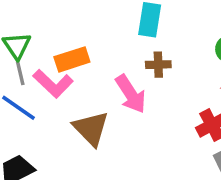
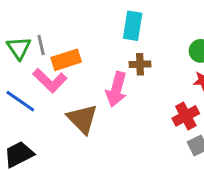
gray line: (20, 73) -> (41, 45), moved
pink arrow: (131, 94) -> (116, 89), turned 48

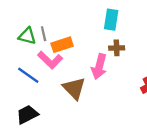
green triangle: (19, 48) -> (27, 36), turned -42

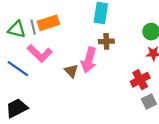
orange rectangle: (62, 45) -> (48, 23), moved
brown triangle: (74, 88) -> (71, 71), moved, size x0.6

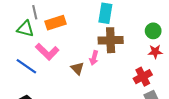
gray line: (33, 27) -> (35, 12), moved
brown cross: (106, 41) -> (111, 40), size x1.6
pink arrow: (89, 60) -> (94, 58), size x0.6

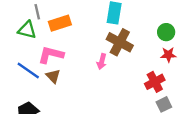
brown cross: (111, 40) -> (120, 42), turned 30
pink L-shape: (47, 52) -> (51, 55), turned 150
brown triangle: (77, 68) -> (53, 76), moved

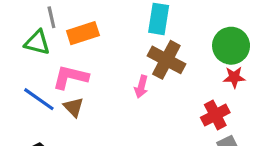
green circle: (166, 32) -> (231, 46), size x1.5

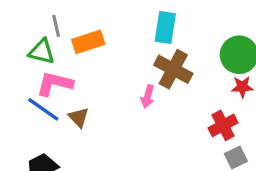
pink L-shape: (70, 77) -> (55, 84), moved

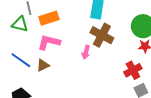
pink L-shape: (55, 84) -> (49, 42), moved
brown triangle: (79, 117) -> (43, 65), turned 48

